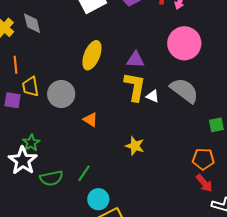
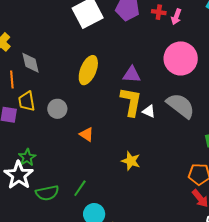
gray diamond: (32, 23) -> (30, 63), moved
gray circle: (61, 94) -> (57, 109), size x0.7

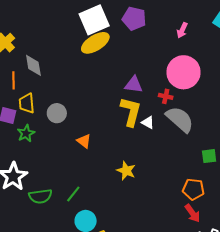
red cross: (159, 12) -> (166, 96), moved
yellow ellipse: (88, 70) -> (95, 43), moved, turned 32
green star: (27, 157) -> (26, 133), moved

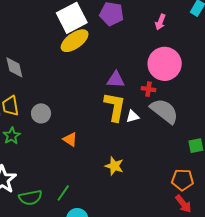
white triangle: (148, 123) -> (133, 116), turned -40

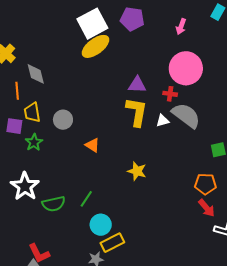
white triangle: (133, 116) -> (162, 121), moved

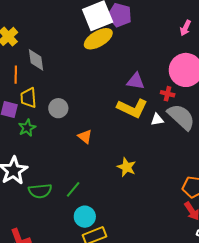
purple pentagon: (132, 19) -> (120, 15), moved
yellow L-shape: (137, 112) -> (132, 108), turned 100

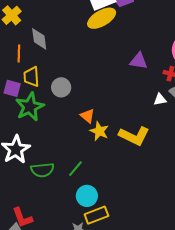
yellow L-shape: (132, 108) -> (134, 136), moved
green star: (27, 128) -> (30, 107), size x1.6
yellow star: (126, 167) -> (99, 131), moved

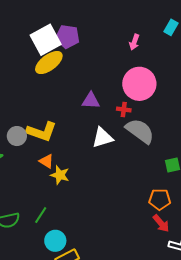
white triangle: (160, 99) -> (102, 138), moved, size x1.6
yellow L-shape: (134, 136) -> (42, 132), moved

